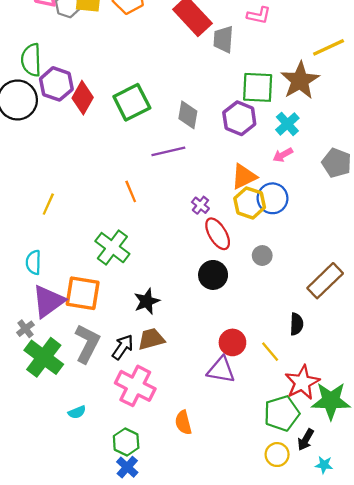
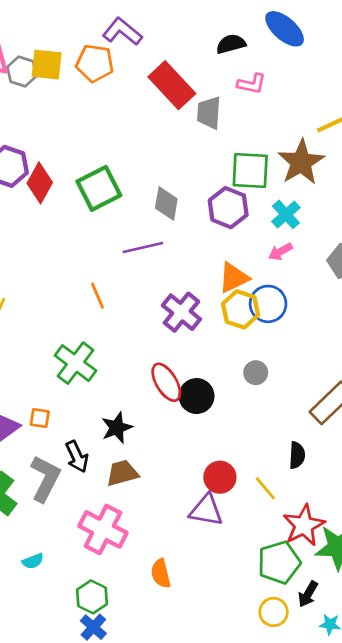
purple cross: (200, 205) -> (181, 312), size x1.8
red ellipse: (218, 234) -> (166, 382), moved
orange square: (83, 293) -> (40, 418), size x0.5
black arrow: (123, 347) -> (77, 457), moved, turned 120

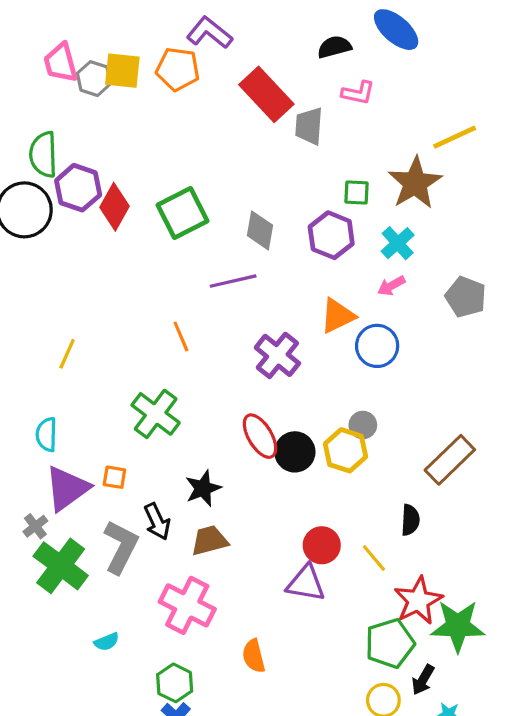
green square: (250, 170) -> (357, 192), size x0.6
yellow hexagon: (241, 309) -> (345, 450), moved

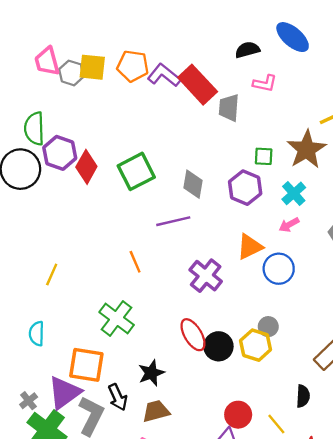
purple L-shape: (209, 33) -> (164, 75), moved
orange square: (114, 477) -> (86, 365), size x2.0
purple triangle: (67, 488) -> (64, 393), moved

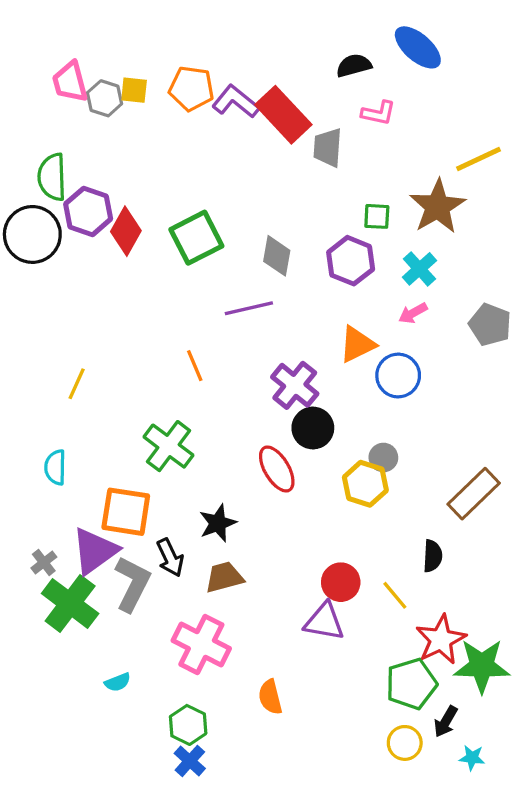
yellow square: (92, 67) -> (134, 90), size x0.7
black circle: (218, 346) -> (313, 428), moved

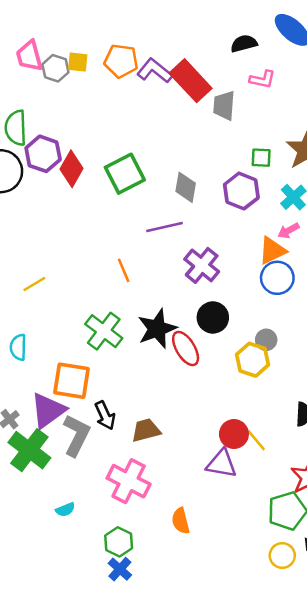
orange triangle: (357, 344) -> (272, 251), moved
yellow line: (77, 384) -> (34, 284), turned 35
purple cross: (295, 385) -> (202, 265), moved
black star: (218, 523) -> (157, 329), moved, size x1.4
yellow line: (395, 595) -> (256, 440), moved

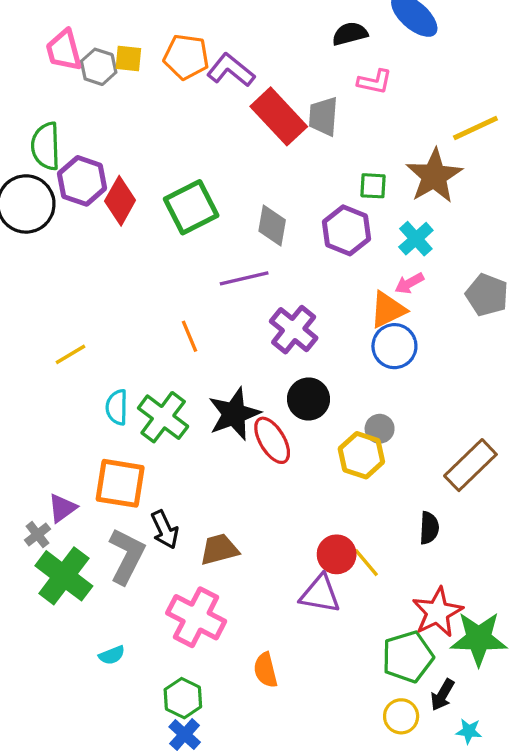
red rectangle: (191, 81) -> (279, 116), moved
cyan semicircle: (18, 347) -> (117, 407), moved
purple triangle: (48, 410) -> (62, 508), moved, size x0.6

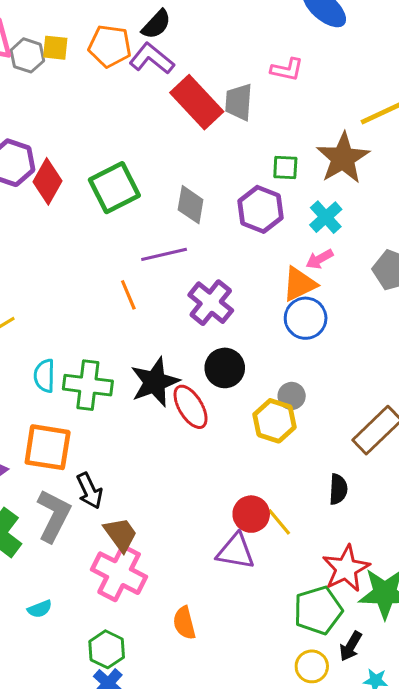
black semicircle: (350, 34) -> (156, 24), moved, turned 148
orange line: (190, 336) -> (128, 295), moved
green cross: (163, 417) -> (88, 385), turned -30
brown trapezoid: (219, 549) -> (121, 534), moved, turned 69

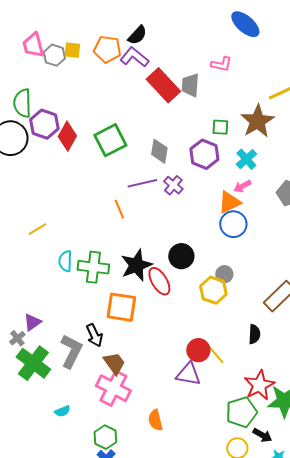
purple cross: (211, 303) -> (173, 185), moved, size x0.7
orange square: (48, 447) -> (121, 307), moved
black arrow: (351, 646) -> (262, 435), turned -90

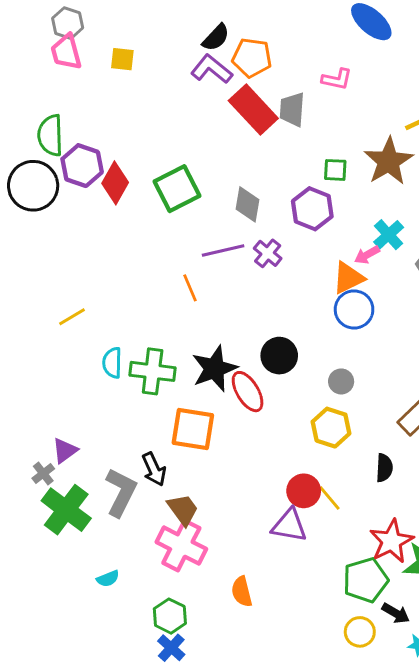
orange pentagon: (107, 49) -> (252, 58), moved
gray hexagon: (54, 55) -> (68, 23), moved
cyan cross: (246, 159) -> (389, 235), moved
yellow hexagon: (213, 290) -> (331, 428), moved

